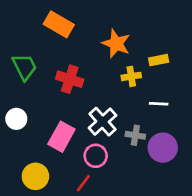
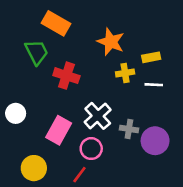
green trapezoid: (25, 67) -> (36, 52), moved
white line: (159, 104) -> (154, 85), moved

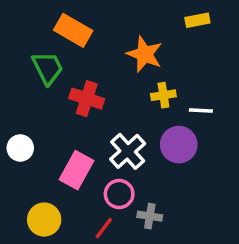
yellow rectangle: (151, 57) -> (197, 20), moved
gray cross: (129, 129) -> (150, 216), moved
purple circle: (155, 141) -> (179, 145), moved

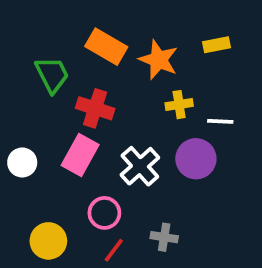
yellow rectangle: (197, 20) -> (216, 45), moved
orange rectangle: (73, 30) -> (106, 47), moved
pink rectangle: (76, 170) -> (80, 155), moved
pink circle: (119, 194) -> (104, 213), moved

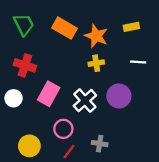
green trapezoid: (52, 75) -> (24, 25), moved
yellow cross: (179, 105) -> (96, 63), moved
red cross: (95, 108) -> (25, 65), moved
white line: (220, 121) -> (138, 62), moved

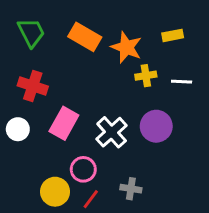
yellow cross: (96, 63) -> (146, 76), moved
yellow circle: (29, 146) -> (55, 192), moved

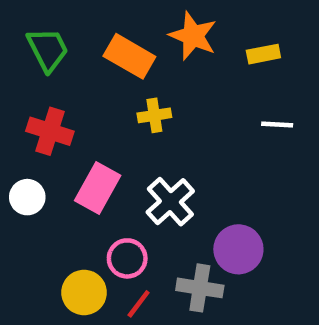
orange star: (126, 47) -> (193, 36), moved
yellow cross: (146, 76) -> (154, 115), moved
purple circle: (156, 126) -> (238, 249), moved
gray cross: (131, 189) -> (200, 288), size x1.4

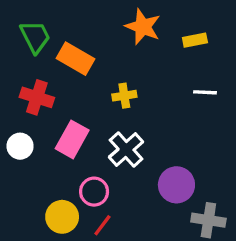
orange rectangle: (129, 56) -> (76, 59), moved
yellow cross: (154, 115) -> (124, 96), moved
gray cross: (200, 288) -> (208, 220), moved

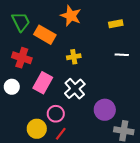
orange star: (143, 27) -> (71, 16), moved

